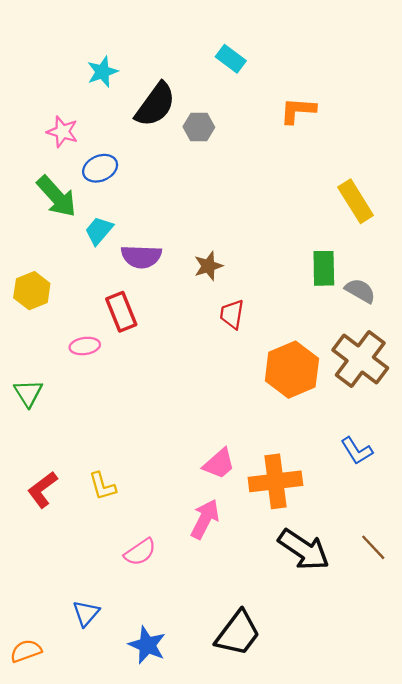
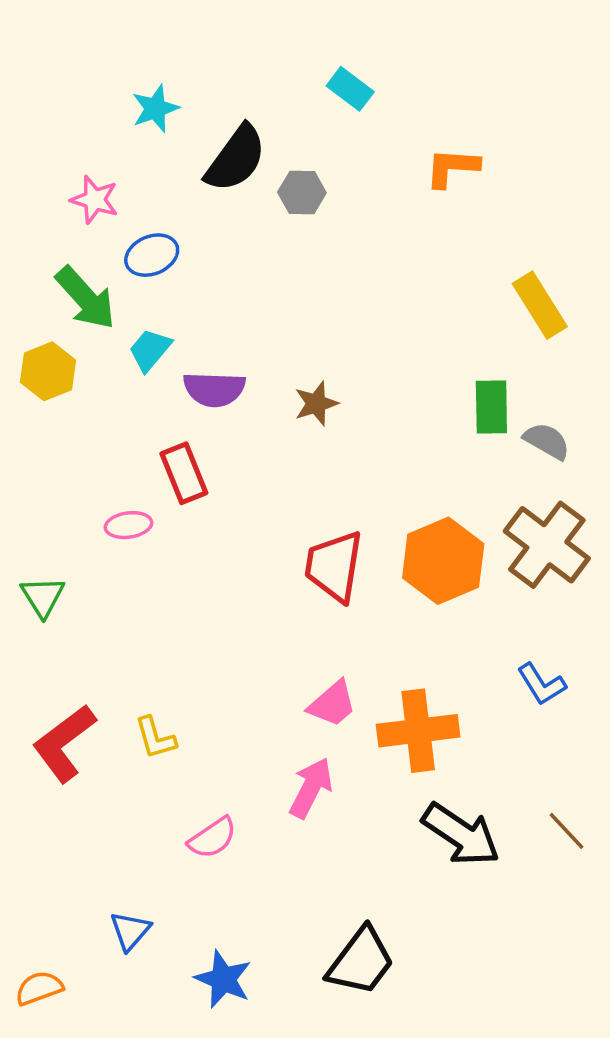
yellow hexagon: (32, 291) -> (48, 371), moved
red trapezoid: (232, 314) -> (334, 566), moved, size x1.6
red L-shape: (42, 490) -> (64, 743), size x1.4

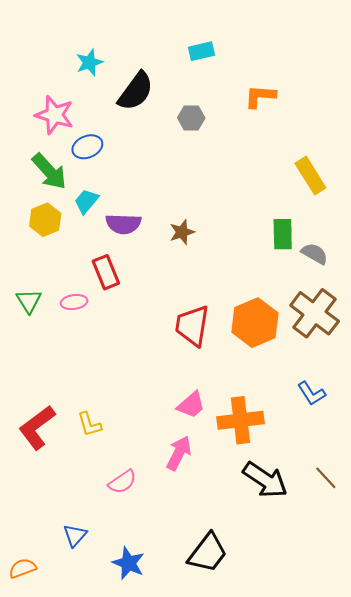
cyan rectangle: (350, 89) -> (201, 51), turned -50
gray hexagon: (302, 193) -> (191, 118), moved
pink star: (95, 200) -> (54, 115), size x1.4
yellow hexagon: (48, 371) -> (45, 220), moved
green triangle: (43, 597) -> (29, 301), moved

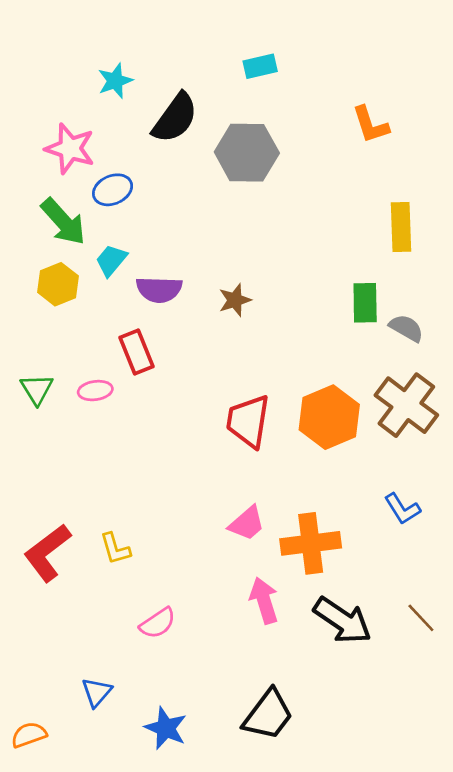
orange L-shape: (260, 96) -> (370, 125), moved, turned -112
gray hexagon: (191, 118) -> (247, 153), size x1.8
yellow rectangle: (310, 176) -> (401, 227), turned 30
pink arrow: (179, 453) -> (264, 601), moved, turned -44

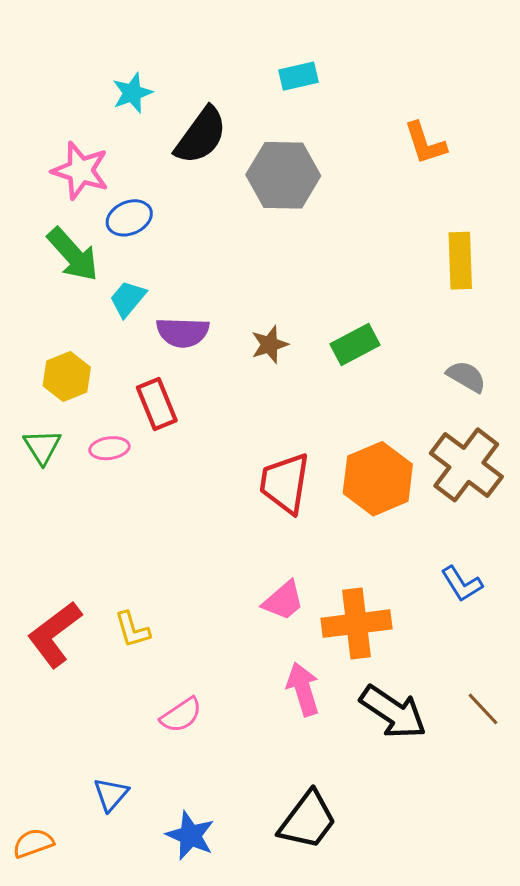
yellow hexagon: (58, 284) -> (67, 377), moved
green rectangle: (365, 303) -> (355, 344), moved, turned 63

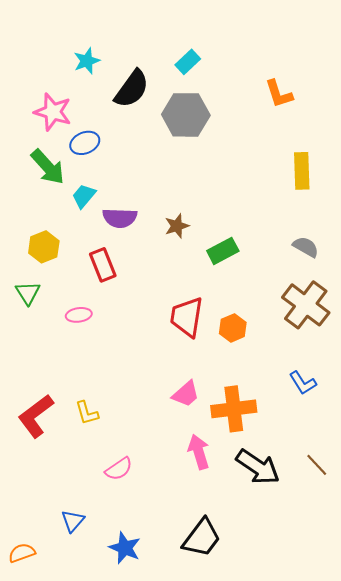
cyan rectangle: (299, 76) -> (188, 62), moved, turned -30
green rectangle: (355, 344) -> (223, 251), moved
pink ellipse: (109, 448) -> (79, 315), moved
orange hexagon: (378, 479) -> (233, 328), moved, size x0.6

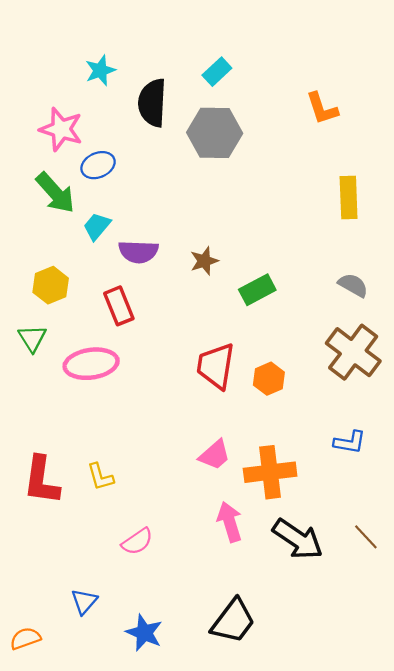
black semicircle: (132, 89) -> (152, 103), turned 147
pink ellipse: (79, 315) -> (91, 364), size x1.8
blue L-shape: (303, 383) -> (350, 442), turned -48
red L-shape: (36, 416) -> (41, 480), turned -45

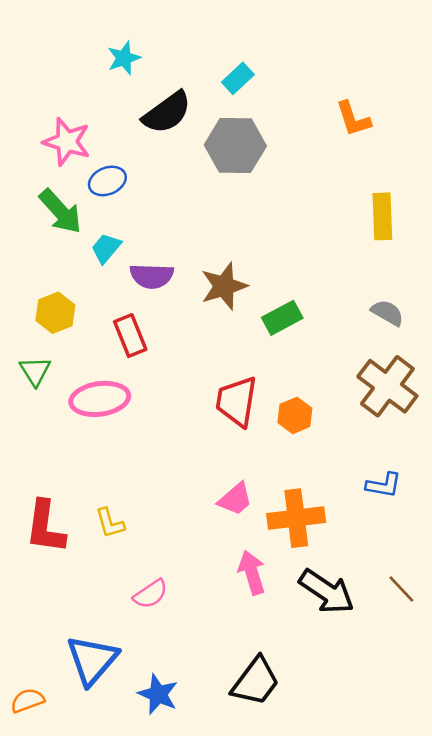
cyan star: (100, 70) -> (124, 58), moved
black semicircle: (152, 103) -> (167, 113), turned -129
brown star: (204, 261) -> (224, 286), size x1.5
blue triangle: (84, 601) -> (92, 660), size x1.8

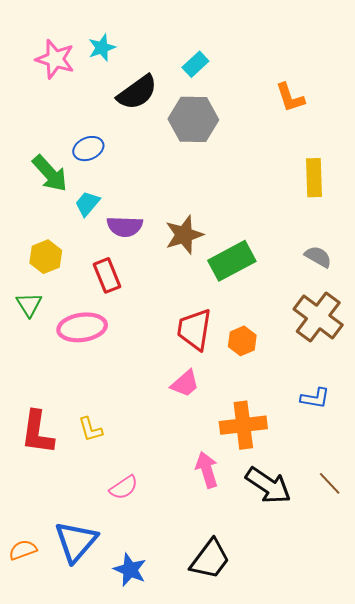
pink star: (67, 142) -> (55, 59), moved
green rectangle: (282, 318) -> (232, 261), size x1.4
pink trapezoid: (235, 499) -> (185, 384), moved
orange semicircle: (28, 701) -> (23, 550), moved

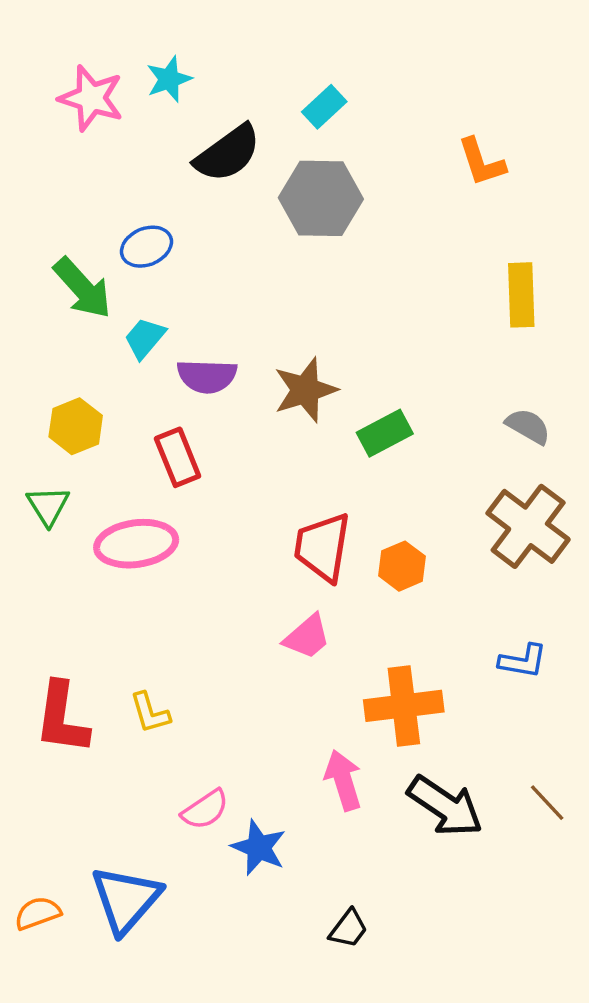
green rectangle: (232, 261) -> (385, 433), size x0.7
black trapezoid: (210, 559) -> (348, 929), size x0.6
blue star: (130, 570) -> (259, 848), moved

